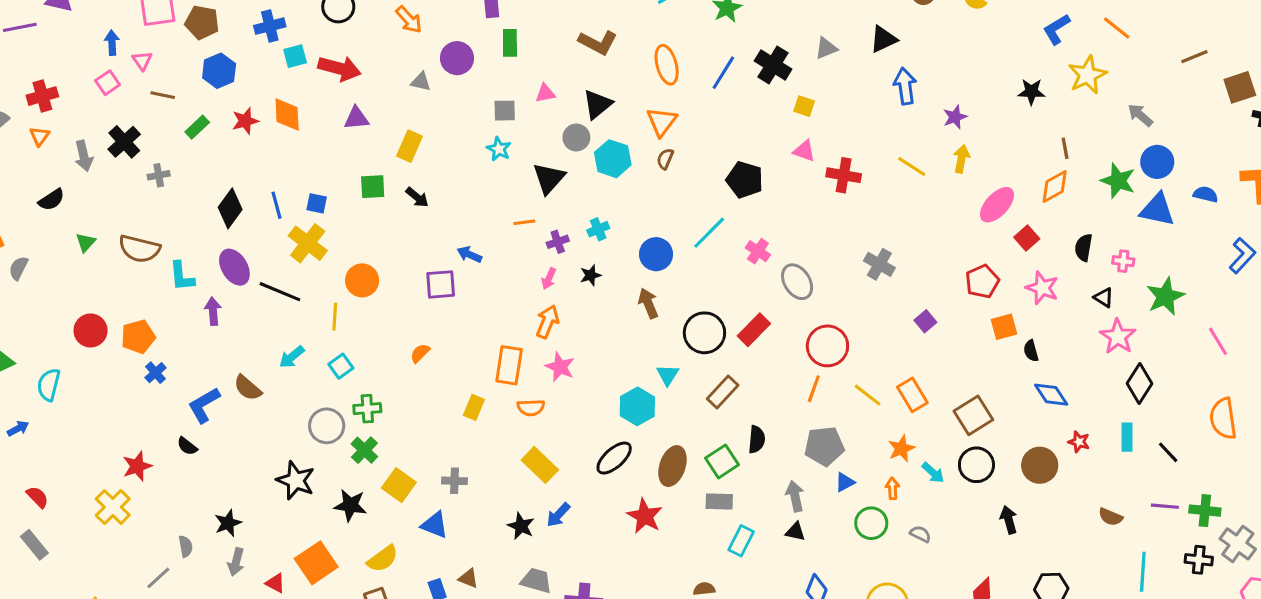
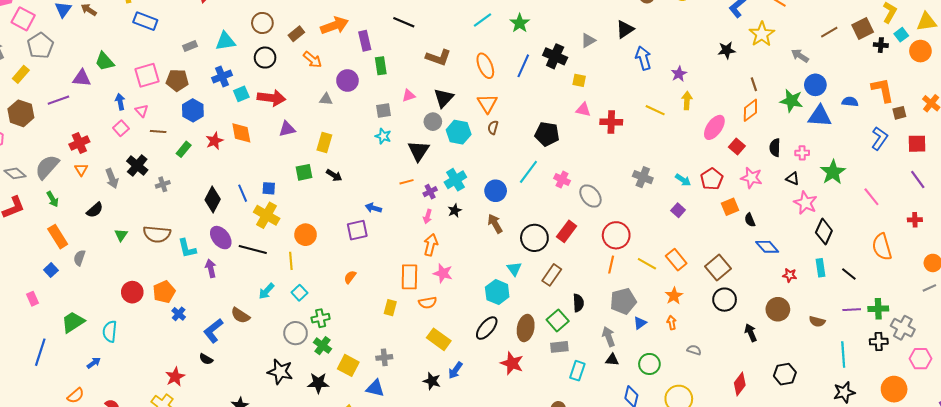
brown line: (1194, 57) -> (829, 32), moved
cyan cross: (598, 229) -> (455, 180), size x1.5
brown circle: (1040, 465) -> (778, 309), moved
cyan arrow: (933, 473) -> (683, 180), moved
green circle: (871, 523) -> (649, 364), moved

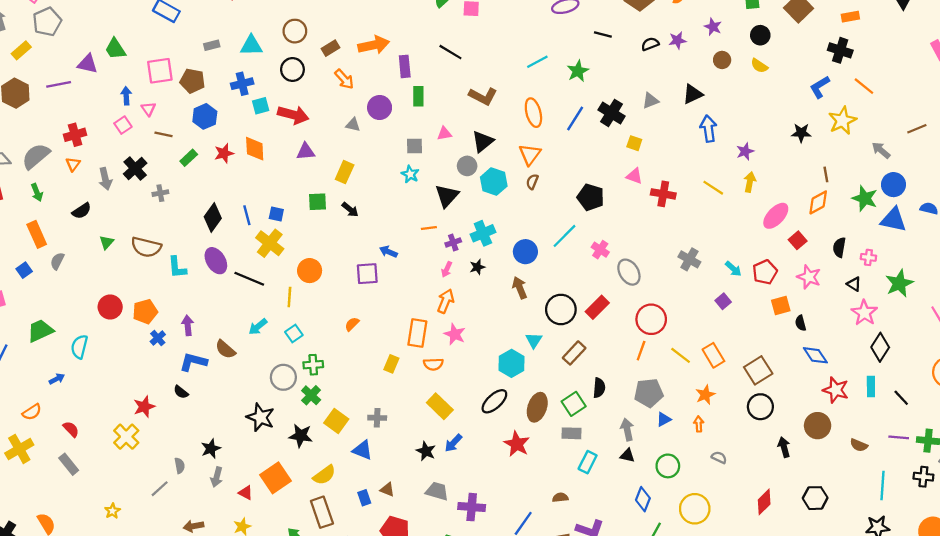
purple arrow: (211, 268) -> (188, 325), moved
red star: (790, 275) -> (836, 390), size x1.6
blue L-shape: (213, 331) -> (193, 362), turned 45

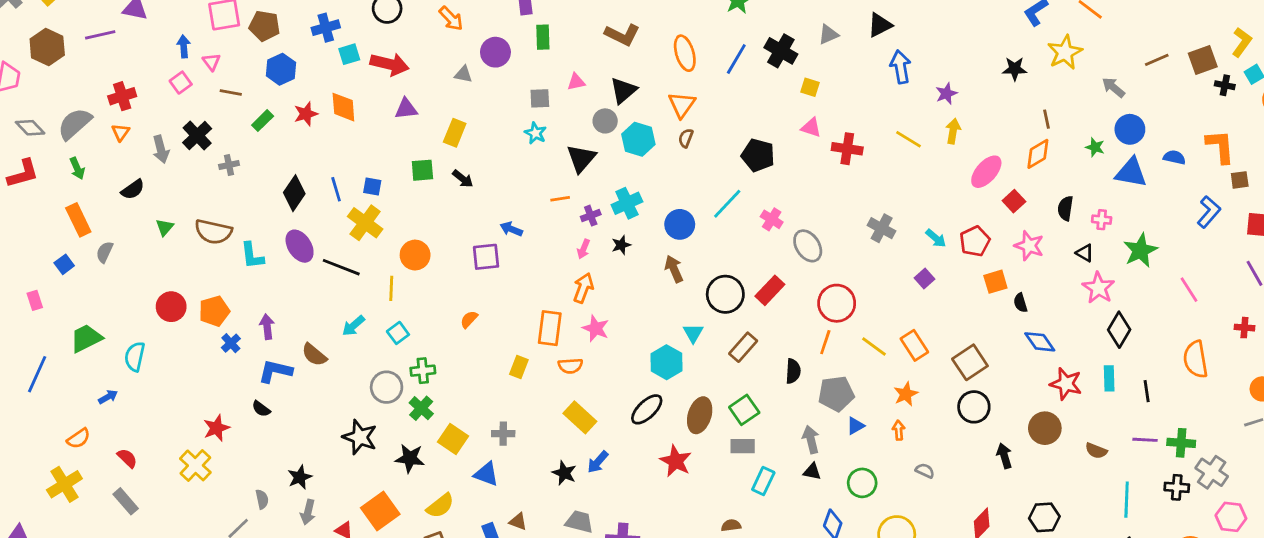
green star: (865, 198) -> (1095, 147), size x0.6
black semicircle: (599, 388) -> (793, 371), moved
black line: (901, 398) -> (1147, 391), turned 36

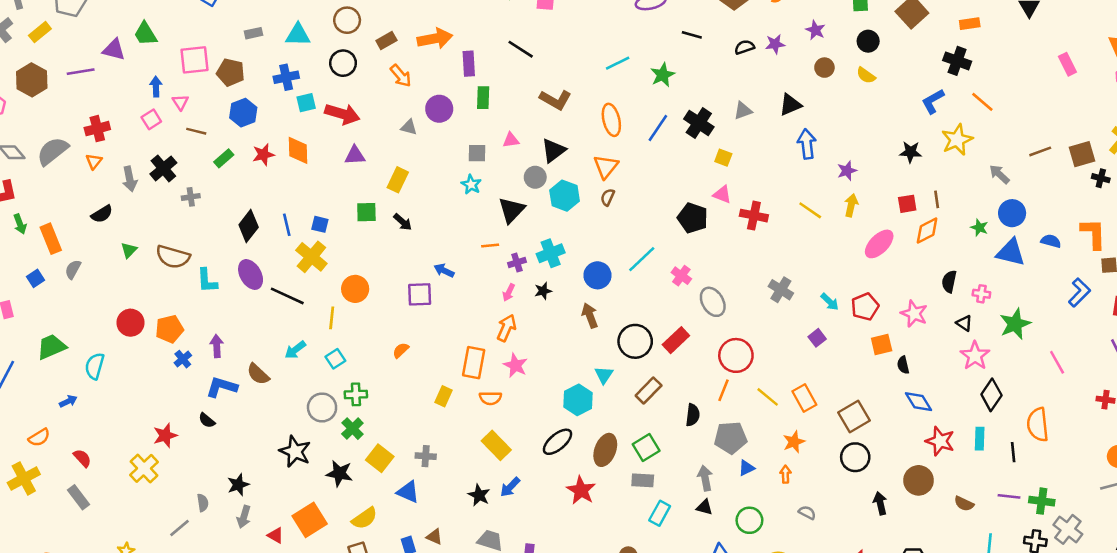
black pentagon: (758, 155) -> (693, 218), moved
green arrow: (77, 168) -> (20, 224), moved
red square: (1014, 201) -> (907, 204), moved, turned 30
orange semicircle: (1196, 359) -> (1038, 425), moved

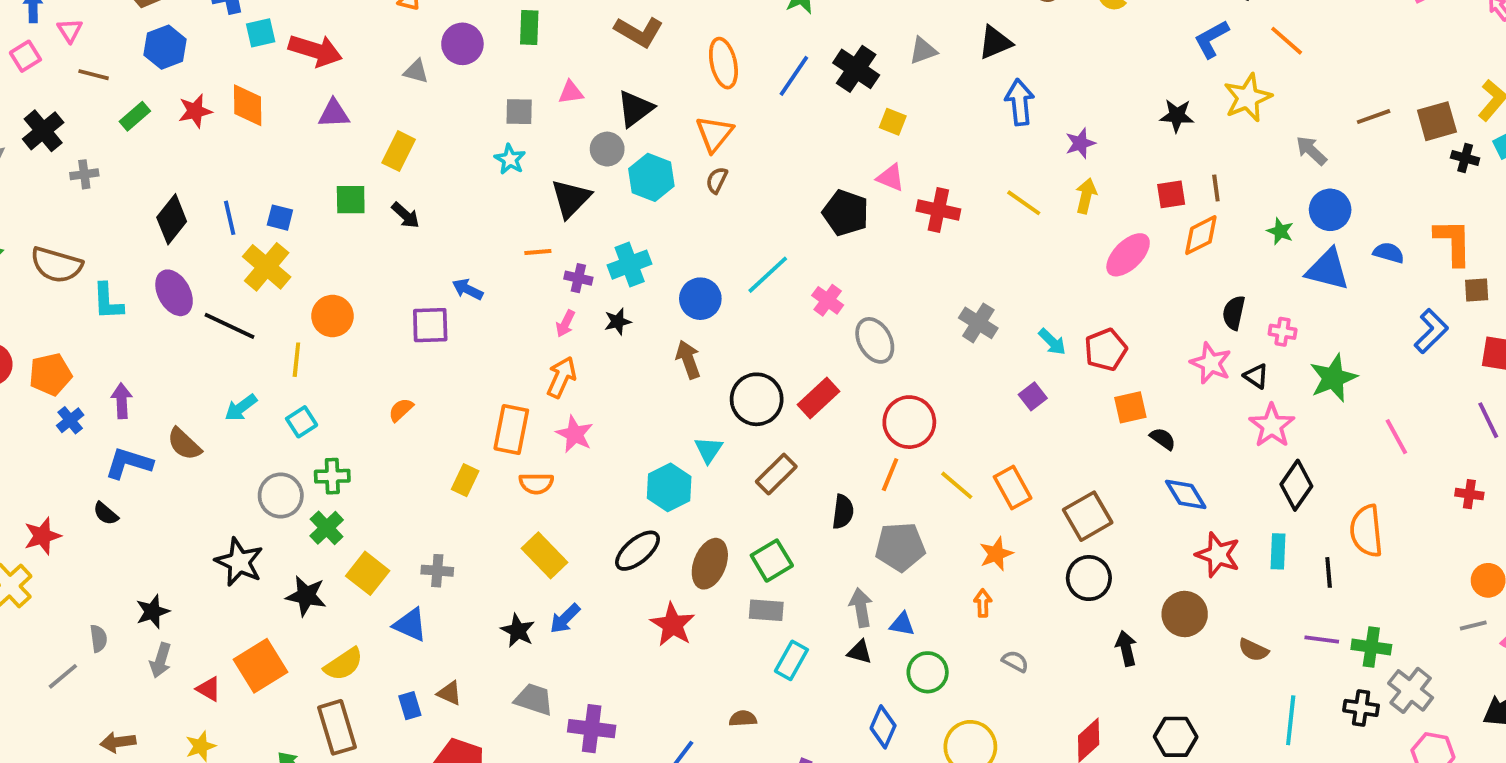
purple cross: (517, 262) -> (578, 278), turned 30
pink star: (914, 314) -> (1211, 363), moved
black semicircle: (903, 365) -> (1163, 439), turned 138
blue triangle: (746, 468) -> (902, 624), moved, turned 36

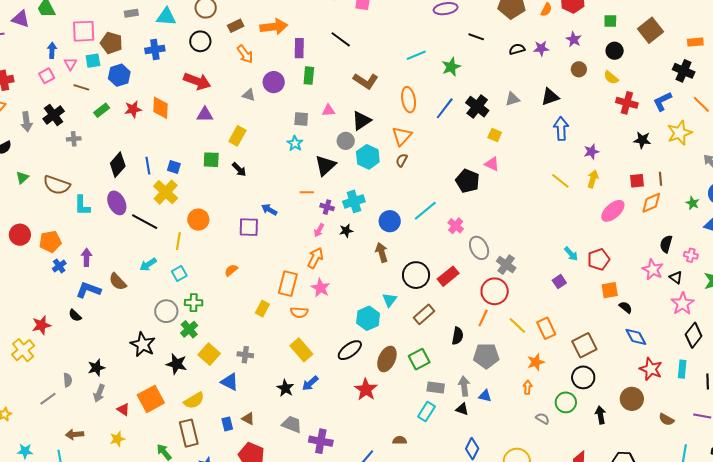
cyan square: (261, 33) -> (93, 61), moved
red cross: (938, 210) -> (627, 103), moved
gray cross: (978, 323) -> (506, 265), moved
gray rectangle: (766, 610) -> (436, 388), moved
green circle: (928, 672) -> (566, 402), moved

